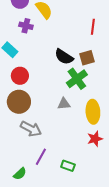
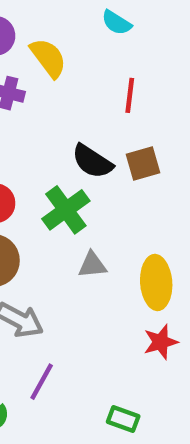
red line: (93, 27) -> (130, 95), moved
green cross: (77, 79) -> (66, 210), moved
green rectangle: (68, 166) -> (123, 419), moved

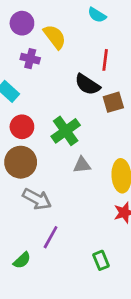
black semicircle: (92, 161) -> (87, 85), moved
green rectangle: (123, 419) -> (101, 260), turned 48

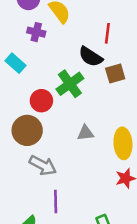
red circle: (22, 127) -> (41, 101), moved
green cross: (66, 131) -> (70, 84), moved
purple line: (51, 237) -> (56, 202), turned -30

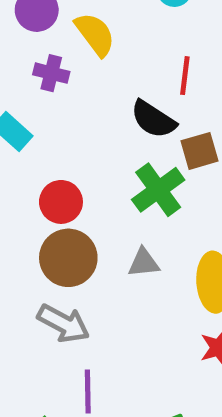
green cross: (70, 84) -> (158, 190), moved
brown circle: (27, 130) -> (68, 258), moved

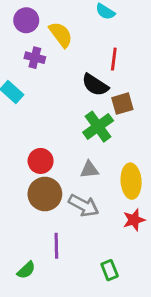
red circle: (61, 202) -> (41, 161), moved
brown circle: (68, 258) -> (45, 194), moved
gray arrow: (63, 323) -> (84, 205), moved

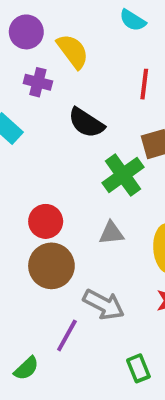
black semicircle: (95, 85) -> (86, 123), moved
gray arrow: (84, 205) -> (104, 305), moved
purple line: (56, 246) -> (67, 335), turned 30

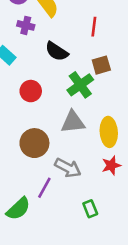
red circle: (46, 221) -> (31, 91), moved
gray triangle: (111, 233) -> (73, 122), size x1.5
green semicircle: (26, 368) -> (18, 209), size x1.5

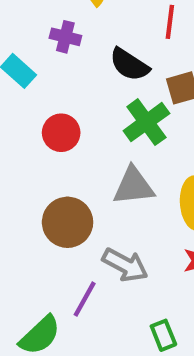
purple cross: (26, 25) -> (65, 37), moved
black semicircle: (57, 51) -> (129, 65), moved

